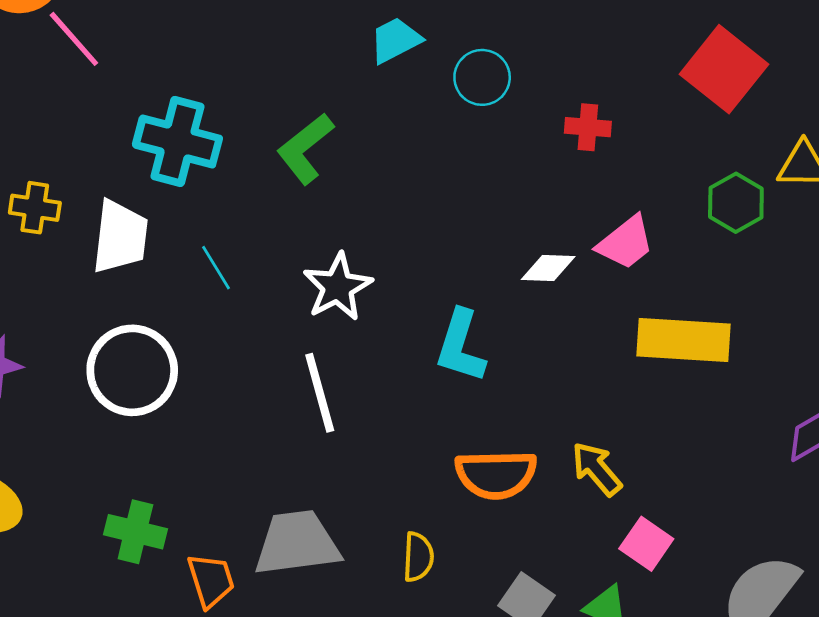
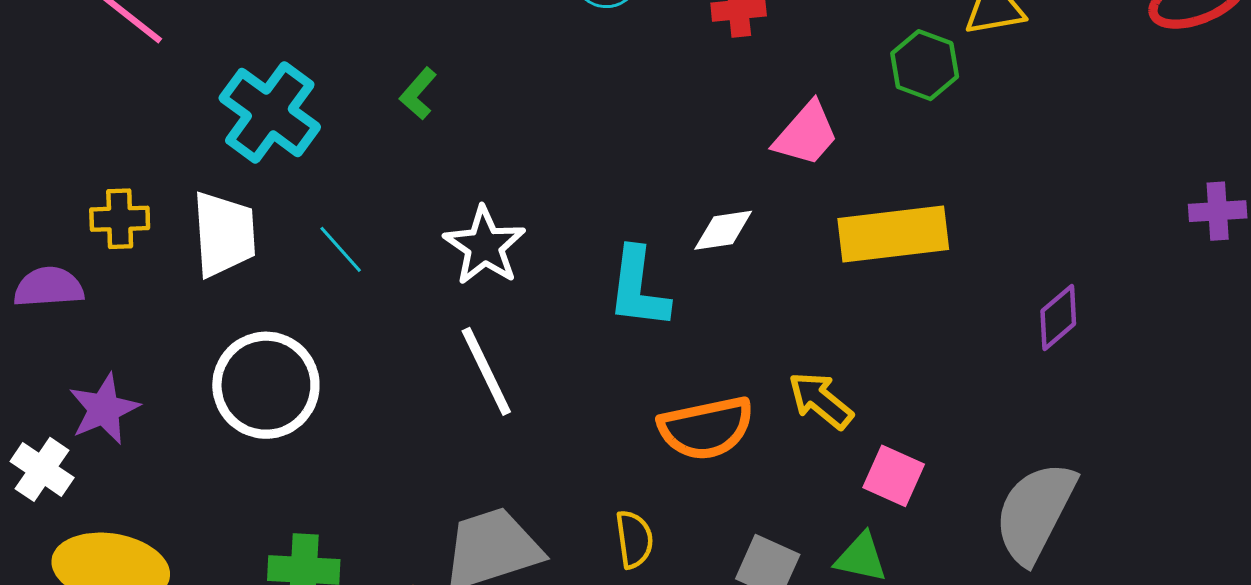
cyan cross: (178, 142) -> (270, 113), turned 32
green L-shape: (305, 148) -> (418, 94), size x0.6
white diamond: (548, 268) -> (723, 230), moved

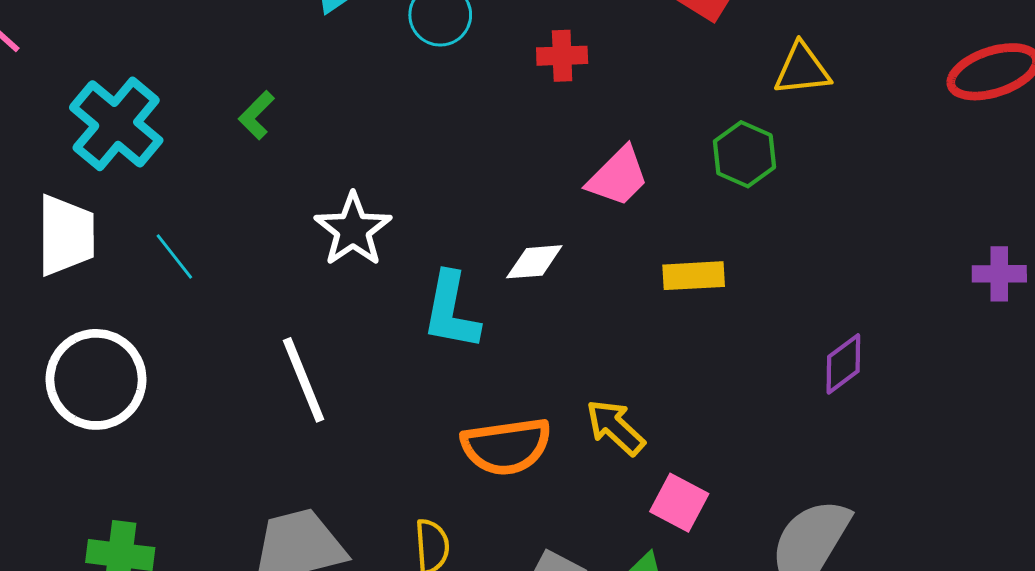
green hexagon: (925, 65) -> (744, 154), moved
yellow rectangle: (893, 234) -> (694, 276), size x0.6
white star: (485, 246) -> (353, 230), moved

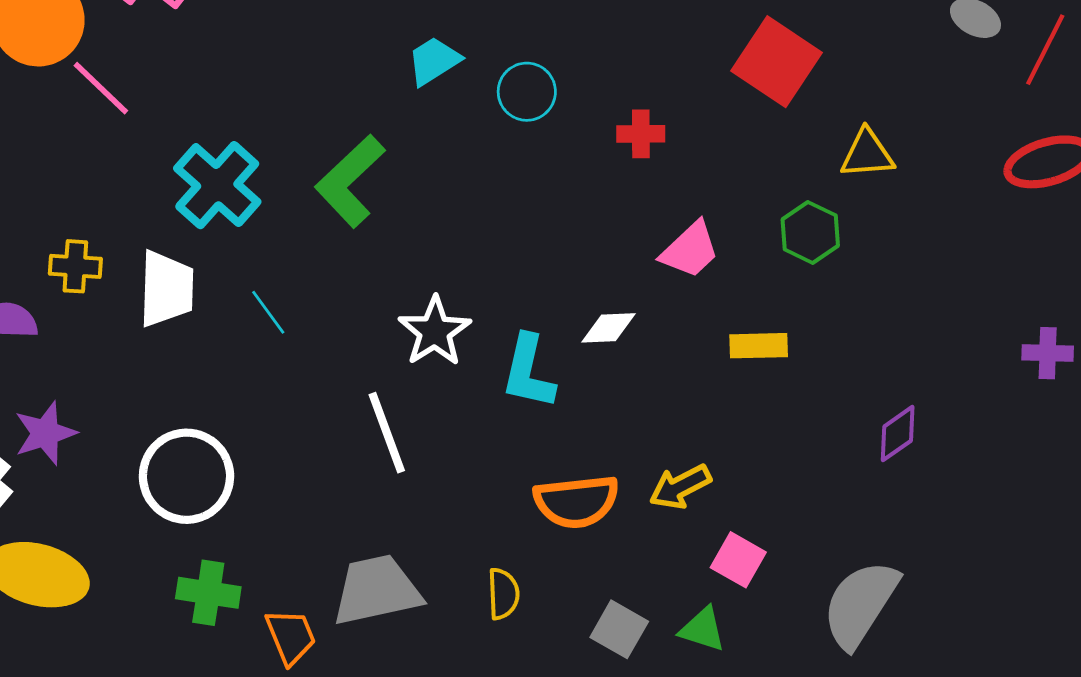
green L-shape: (256, 115) -> (350, 181), size x2.0
white star: (353, 230) -> (435, 331), moved
white circle: (96, 379) -> (186, 476), moved
yellow arrow: (615, 427) -> (680, 487), turned -72

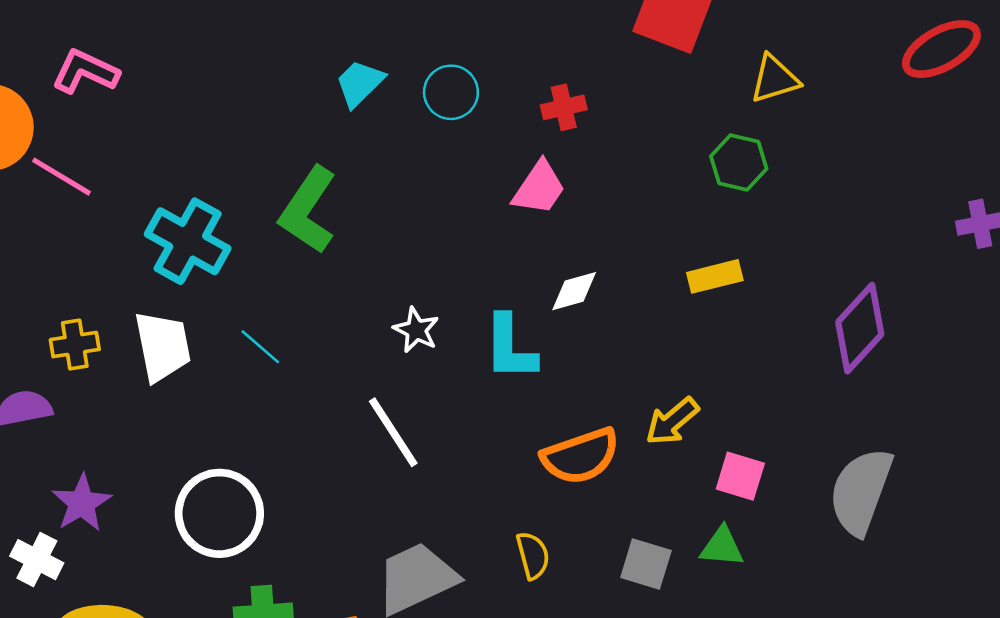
pink trapezoid: (690, 250) -> (539, 188), moved
white star: (435, 331) -> (416, 330), size x0.7
purple diamond: (898, 434) -> (860, 328), size x1.6

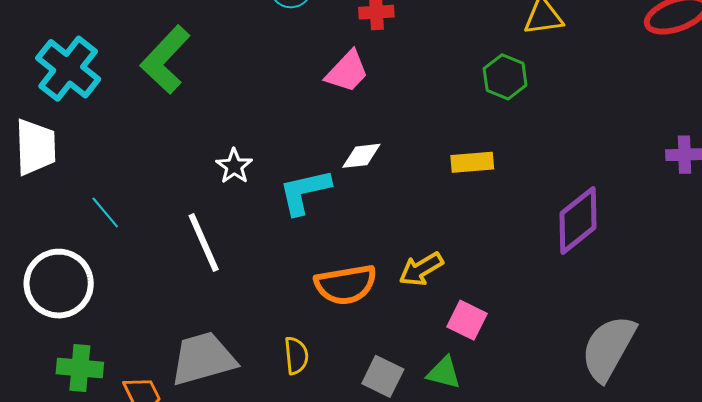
cyan line: (260, 347) -> (105, 213), moved
cyan L-shape: (510, 348) -> (305, 192), turned 68
gray semicircle: (861, 491) -> (608, 348), moved

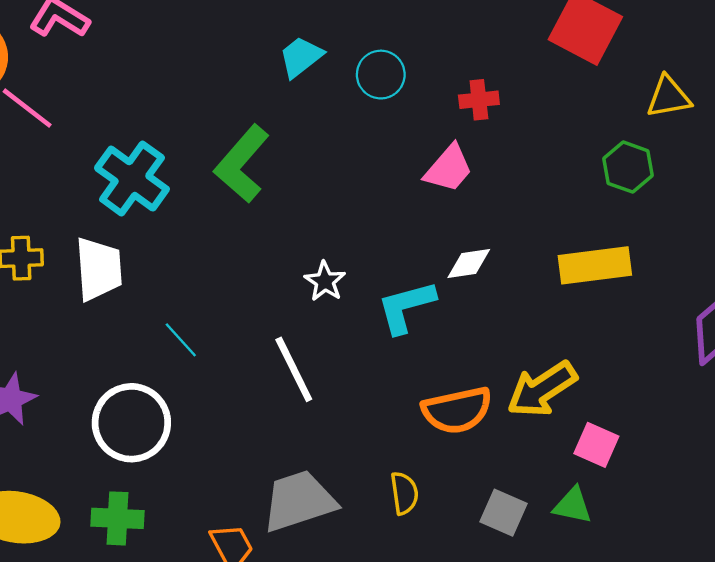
yellow rectangle: (472, 162) -> (595, 265), size x1.5
yellow arrow: (421, 269) -> (542, 389), size x1.4
green cross: (80, 368) -> (118, 518), moved

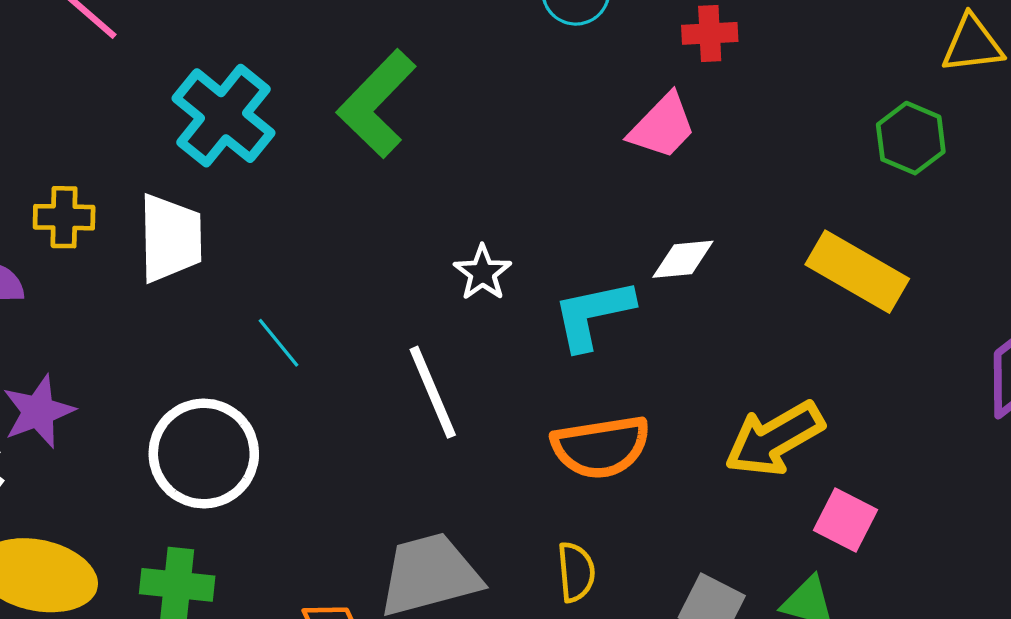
yellow rectangle: (595, 265) -> (857, 272), turned 34
orange semicircle: (457, 410) -> (601, 447), moved

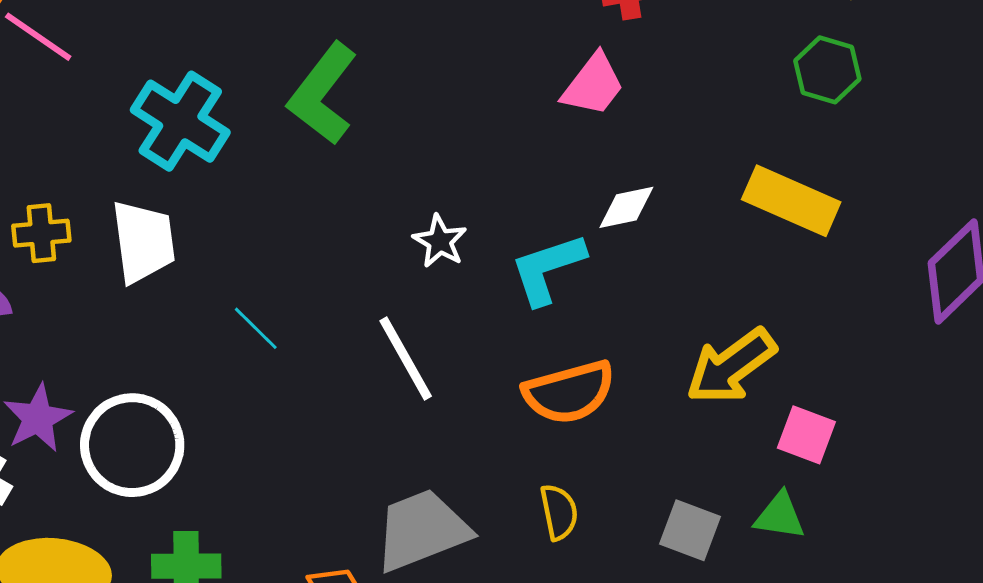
white circle: (204, 454) -> (132, 445), moved

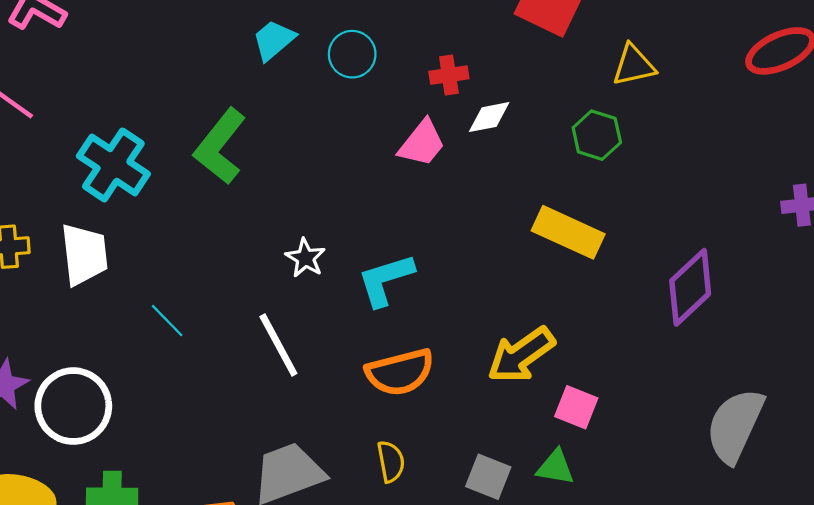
white diamond: (626, 207) -> (489, 117), moved

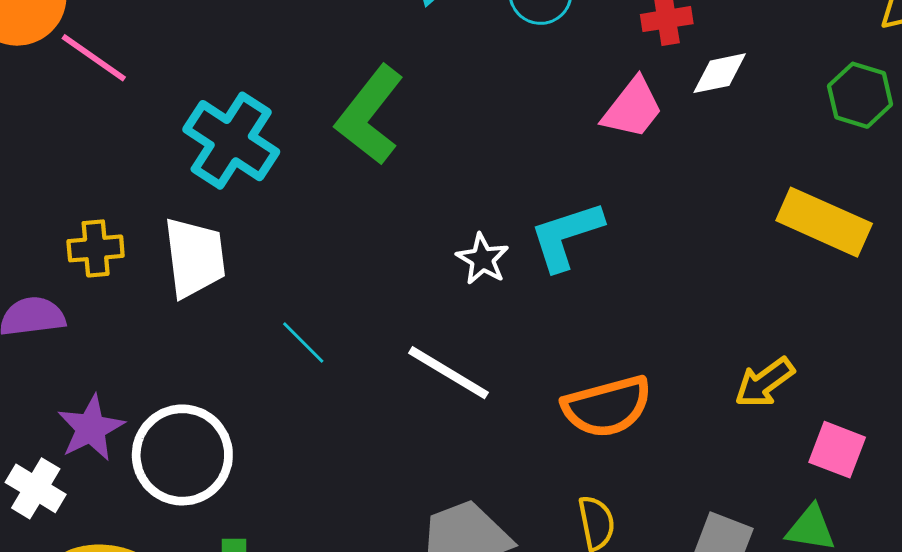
cyan L-shape: (386, 280) -> (566, 236), moved
white line: (278, 345) -> (448, 373), turned -30
yellow arrow: (521, 355) -> (764, 382), size x0.7

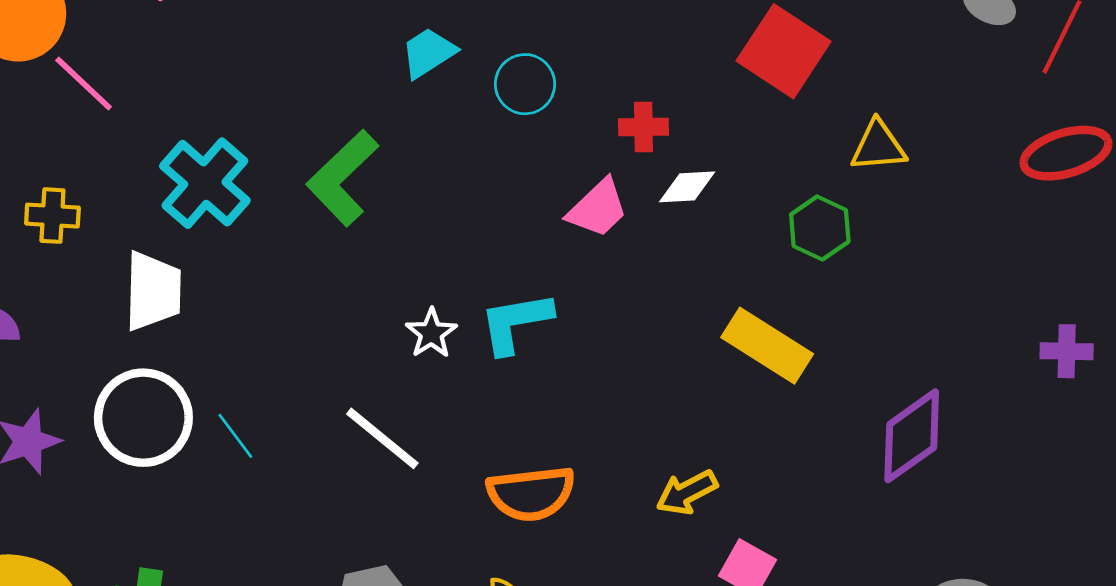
yellow cross: (96, 248) -> (52, 216), moved
cyan line: (303, 342) -> (235, 436), moved
white circle: (182, 455) -> (143, 418), moved

